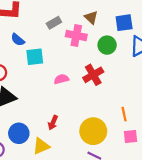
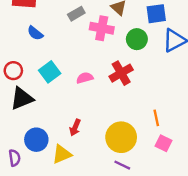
cyan square: (35, 57) -> (50, 72), moved, turned -30
pink square: (130, 136) -> (164, 143), turned 32

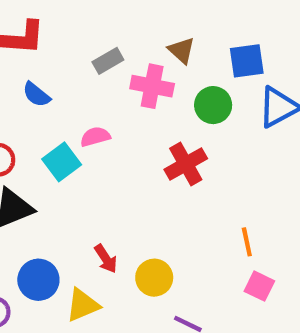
pink semicircle: (85, 78) -> (95, 137), moved
red arrow: (75, 128) -> (106, 259), turned -56
yellow circle: (121, 137) -> (154, 278), moved, size x0.7

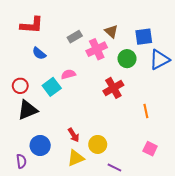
pink cross: (152, 86) -> (97, 49), turned -36
orange line: (247, 242) -> (146, 111), moved
yellow triangle: (83, 305) -> (76, 158), moved

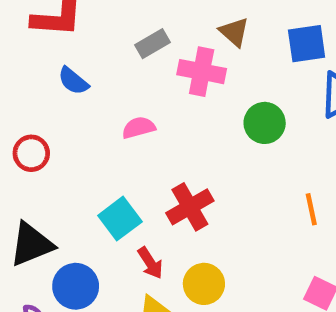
pink cross: (97, 49) -> (202, 72), turned 36
green circle: (127, 59) -> (265, 123), moved
cyan square: (52, 87) -> (120, 219), moved
red cross: (113, 88) -> (190, 207), moved
black triangle: (28, 110) -> (31, 244), moved

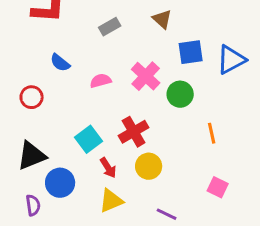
blue square: (307, 44) -> (191, 52), moved
pink cross: (202, 72) -> (146, 76), moved, turned 32
blue semicircle: (73, 81) -> (60, 63), moved
green circle: (265, 123) -> (180, 94), moved
yellow circle: (204, 284) -> (149, 166), moved

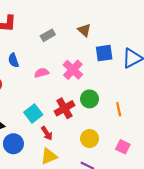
blue semicircle: (60, 63) -> (13, 60), turned 32
green circle: (180, 94) -> (90, 99), moved
yellow circle: (149, 166) -> (90, 139), moved

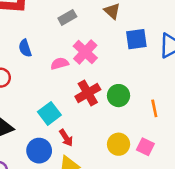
pink cross: (73, 70) -> (85, 52), moved
red cross: (65, 108) -> (88, 93), moved
blue circle: (13, 144) -> (39, 151), moved
pink square: (123, 147) -> (145, 147), moved

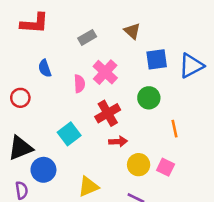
pink semicircle: (60, 64) -> (79, 84), turned 102
green circle: (119, 96) -> (149, 98), moved
red arrow: (66, 138) -> (118, 142), moved, turned -60
blue circle: (39, 151) -> (43, 170), moved

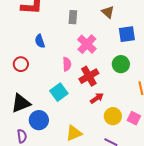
gray rectangle: (87, 37) -> (73, 17), turned -56
pink semicircle: (79, 84) -> (67, 64), moved
red arrow: (118, 142) -> (97, 98), turned -32

